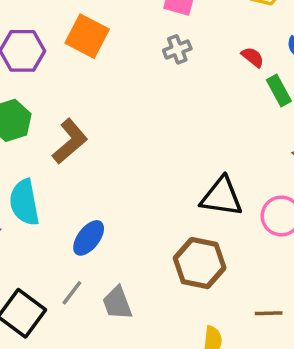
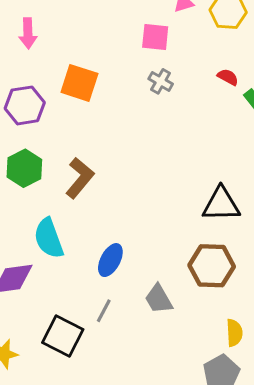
gray cross: (177, 49) -> (161, 81), turned -30
gray trapezoid: (117, 303) -> (159, 299), moved

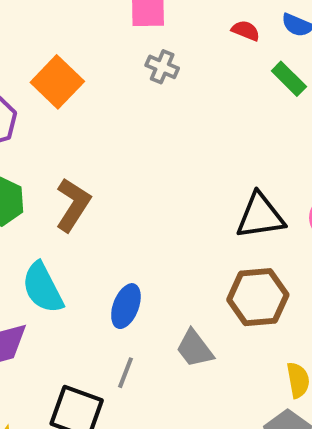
red semicircle: (228, 77) -> (246, 31), moved
orange square: (79, 83) -> (57, 82), turned 33

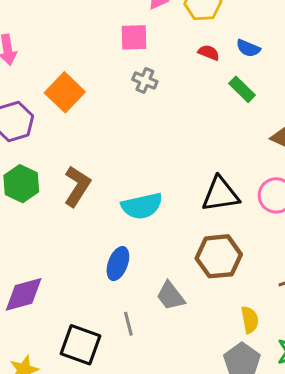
cyan semicircle: (43, 288) -> (142, 206), moved, turned -75
gray line: (125, 373) -> (128, 324), moved, turned -35

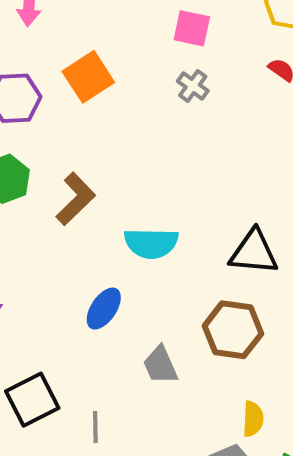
gray line: (128, 324) -> (95, 427), moved
black square: (81, 345) -> (32, 400), turned 30

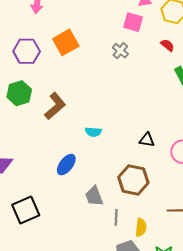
pink square: (192, 28) -> (133, 22), moved
cyan semicircle: (151, 243) -> (93, 132), size x0.6
black triangle: (254, 252) -> (147, 140), size x0.6
gray line: (95, 427) -> (116, 217), moved

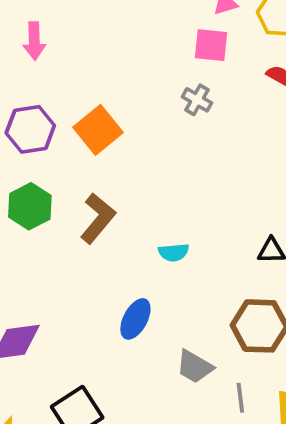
orange square: (66, 42) -> (98, 130), moved
gray trapezoid: (94, 196) -> (195, 367), turned -30

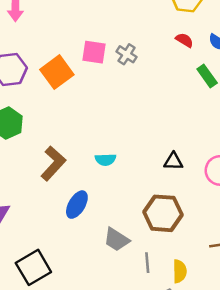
pink square: (211, 45) -> (94, 52), moved
brown L-shape: (98, 218) -> (53, 163), moved

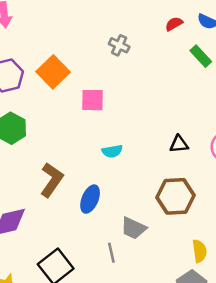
red semicircle: (184, 40) -> (174, 24), turned -54
pink square: (94, 52) -> (92, 100), moved
brown L-shape: (53, 163) -> (52, 180), moved
gray line: (147, 263) -> (111, 253), moved

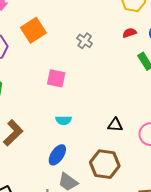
orange square: (53, 72) -> (33, 30), moved
blue ellipse: (90, 199) -> (57, 155), moved

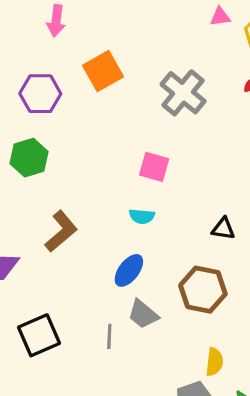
gray cross: (85, 41) -> (183, 93), size x1.8
pink square: (56, 78) -> (154, 167), moved

